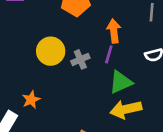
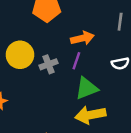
orange arrow: (114, 31) -> (82, 38), turned 80

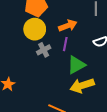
yellow circle: (20, 55) -> (35, 29), moved

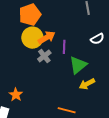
orange arrow: (68, 26) -> (47, 37), moved
yellow arrow: (82, 86) -> (87, 84), size x0.7

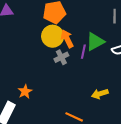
orange arrow: (47, 37) -> (67, 39), turned -96
green triangle: (78, 65) -> (95, 42), moved

